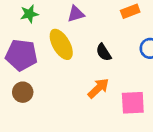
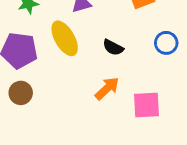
black semicircle: (104, 52) -> (113, 47), turned -30

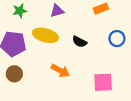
yellow ellipse: (65, 38) -> (45, 35), turned -45
orange arrow: (107, 88) -> (60, 71), moved, turned 72

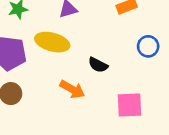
black semicircle: (80, 42) -> (98, 65), moved

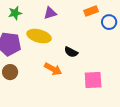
blue circle: (148, 46) -> (109, 22), moved

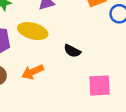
orange arrow: (53, 69) -> (33, 72), moved, turned 126

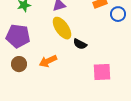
yellow ellipse: (33, 31) -> (62, 28), moved, turned 40

